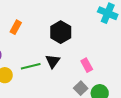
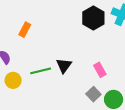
black hexagon: (61, 32) -> (93, 18), moved

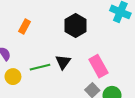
black hexagon: (93, 18) -> (76, 26), moved
pink rectangle: (100, 70) -> (98, 66), size x1.5

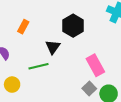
black triangle: (63, 62) -> (53, 47), moved
yellow circle: (13, 77) -> (12, 85), moved

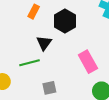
orange rectangle: (23, 27) -> (34, 12), moved
gray square: (89, 89) -> (49, 88), moved, turned 32

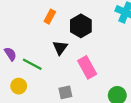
pink rectangle: (88, 62) -> (87, 67), moved
green line: (29, 63) -> (32, 64), moved, turned 42

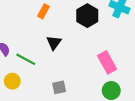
black hexagon: (81, 26) -> (87, 16), moved
pink rectangle: (87, 67) -> (107, 62), moved

